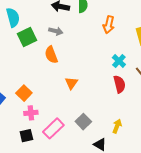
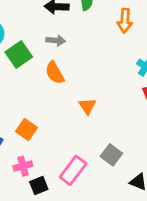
pink cross: (31, 113) -> (23, 166), moved

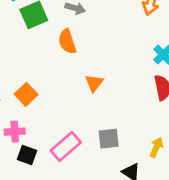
gray square: (111, 155) -> (109, 139), turned 35
black square: (39, 185) -> (27, 155), turned 30

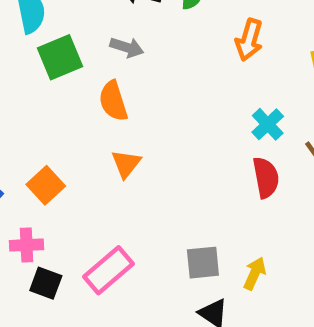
orange triangle: (94, 83) -> (126, 164), moved
gray square: (109, 139) -> (203, 263), moved

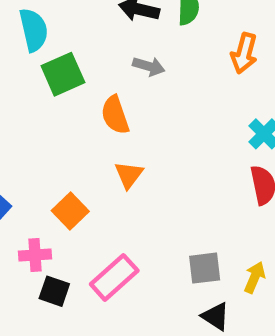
gray arrow: (127, 47) -> (149, 66), moved
orange square: (46, 185) -> (70, 211), moved

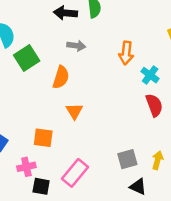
orange arrow: (244, 53) -> (126, 53), moved
orange semicircle: (115, 115) -> (61, 77), turned -135
orange square: (70, 211) -> (43, 138), turned -30

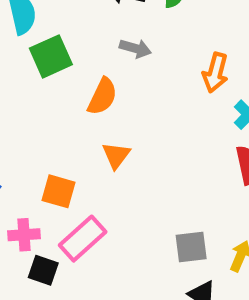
pink rectangle: (75, 173) -> (83, 239), moved

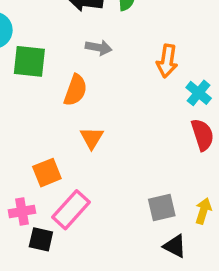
green square: (51, 56) -> (29, 61), turned 36
orange square: (59, 191) -> (47, 173), turned -32

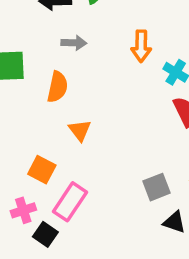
orange square: (47, 173) -> (42, 170), turned -32
black square: (41, 239) -> (45, 234), turned 30

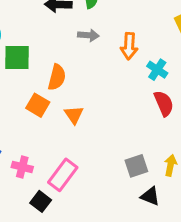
gray arrow: (74, 43) -> (88, 35), moved
orange square: (42, 170) -> (38, 105), moved
pink cross: (23, 210) -> (22, 167), moved, turned 30

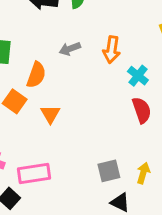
gray arrow: (88, 35) -> (70, 49), moved, turned 150
pink rectangle: (63, 175) -> (34, 174), turned 40

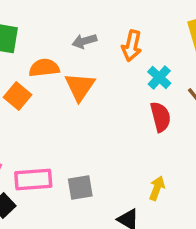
orange semicircle: (36, 75) -> (44, 68), turned -120
orange triangle: (50, 114) -> (80, 87), moved, size x1.4
gray square: (109, 171) -> (80, 187), moved

